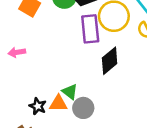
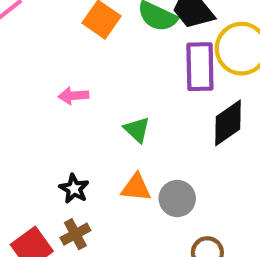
green triangle: (70, 92) -> (137, 130), moved
black star: (38, 106) -> (74, 189), moved

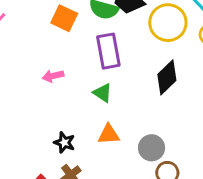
purple rectangle: (200, 67) -> (108, 51), moved
gray circle: (177, 199) -> (152, 148), moved

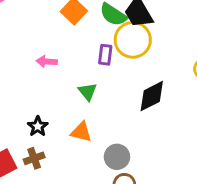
yellow circle: (168, 23) -> (133, 40), moved
purple rectangle: (108, 51) -> (105, 55), size x0.6

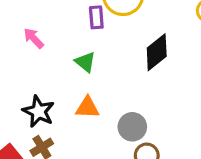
pink arrow: (47, 61) -> (34, 38), turned 54
black star: (38, 126) -> (39, 111), size x1.4

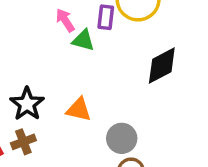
pink arrow: (34, 38) -> (65, 20), moved
green triangle: (85, 62) -> (83, 40), moved, turned -35

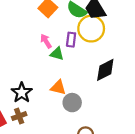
orange triangle: (79, 110) -> (58, 87), moved
gray circle: (122, 138) -> (72, 103), moved

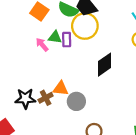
green triangle: (57, 54) -> (55, 37), moved
black star: (22, 93) -> (25, 99), turned -30
brown cross: (19, 116) -> (46, 98), moved

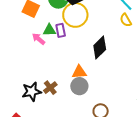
orange triangle: (61, 88) -> (79, 72), moved

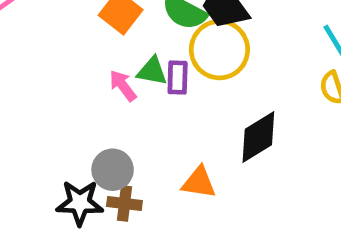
gray circle: (79, 86) -> (113, 170), moved
brown cross: (50, 88) -> (124, 203), turned 32

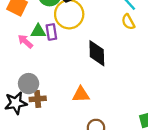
black diamond: (258, 137) -> (97, 53), turned -48
orange triangle: (199, 183) -> (81, 94), moved

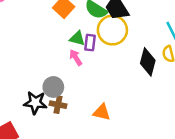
pink arrow: (25, 41) -> (76, 58), moved
black diamond: (97, 53) -> (148, 62), moved

